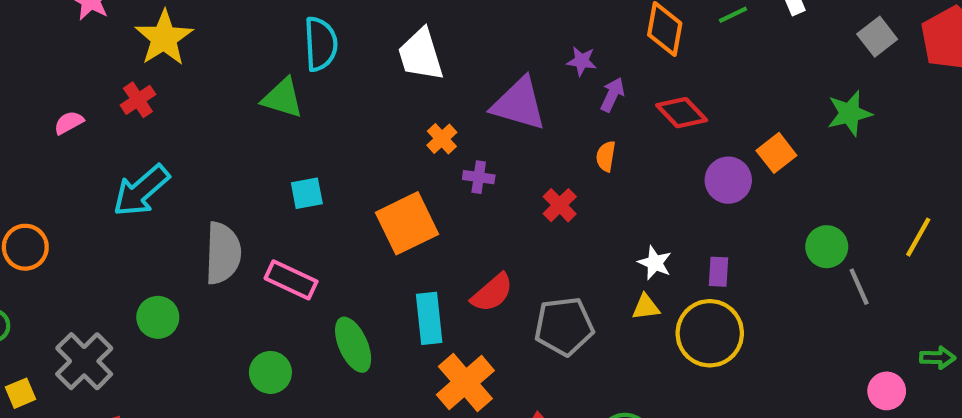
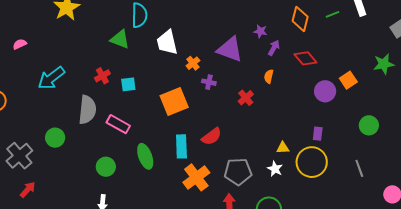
white trapezoid: (421, 55) -> (167, 42), moved
red cross: (138, 100) -> (102, 76), moved
white star: (655, 263) -> (275, 169), moved
gray line: (859, 287) -> (359, 168), moved
gray pentagon: (564, 326) -> (238, 172), moved

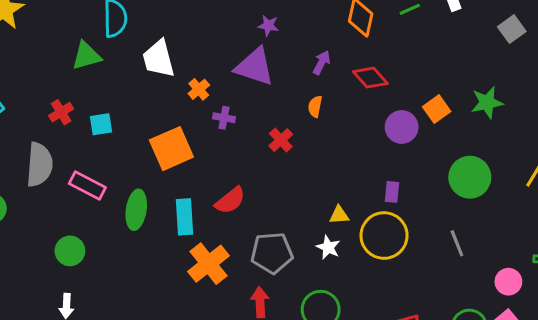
purple star: (260, 31) -> (268, 26), moved
green triangle: (120, 39) -> (86, 56), turned -35
green star: (384, 64) -> (487, 103), moved
green circle: (369, 125) -> (470, 177), size x1.4
green ellipse: (145, 156) -> (136, 210), moved, turned 30

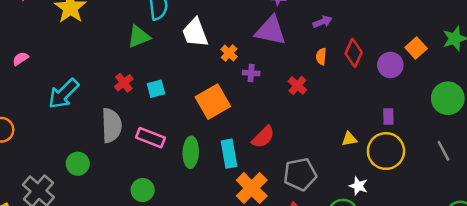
purple arrow: (322, 63) -> (322, 22), turned 48
red diamond: (370, 78) -> (354, 53), moved, turned 72
white star: (328, 247) -> (358, 186), moved

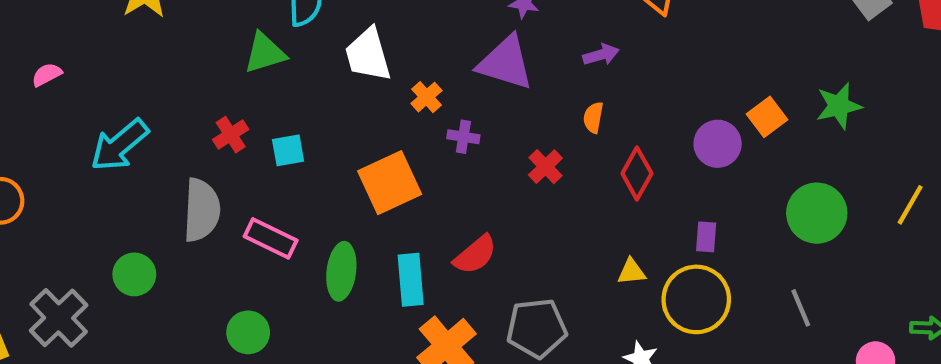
red diamond: (354, 53) -> (637, 173), moved

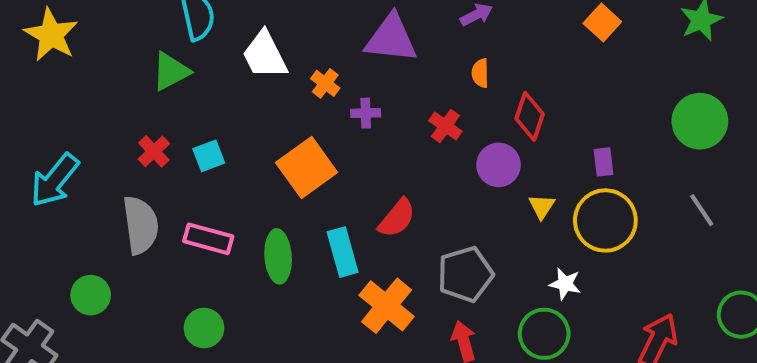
orange square: (767, 117) -> (602, 23), moved
purple circle: (718, 144) -> (499, 165), moved
yellow triangle: (631, 272) -> (542, 207), turned -40

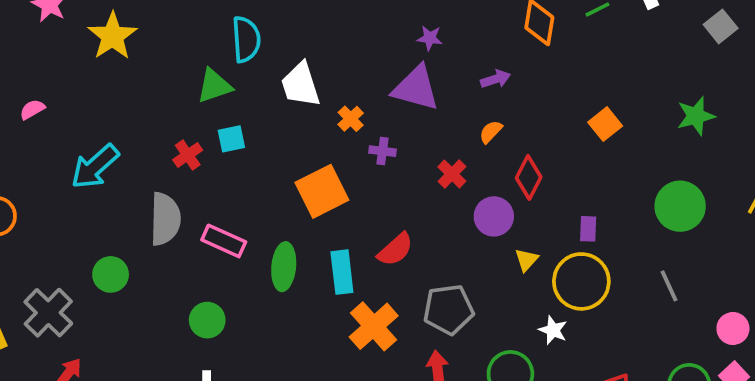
orange square: (602, 23) -> (605, 124), moved
orange semicircle: (480, 73) -> (491, 132), turned 35
cyan square: (209, 156) -> (231, 139), moved
white star: (565, 284) -> (553, 330), moved

